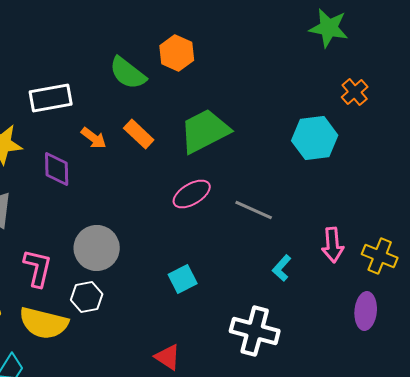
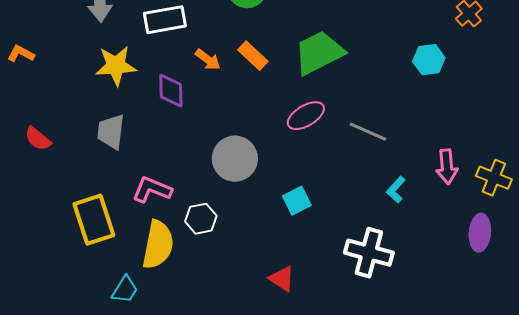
cyan hexagon: (315, 138) -> (429, 60), size x0.7
gray circle: (97, 248) -> (235, 159), moved
pink L-shape: (38, 268) -> (152, 190), turned -81
yellow semicircle: (44, 323) -> (158, 245), turned -93

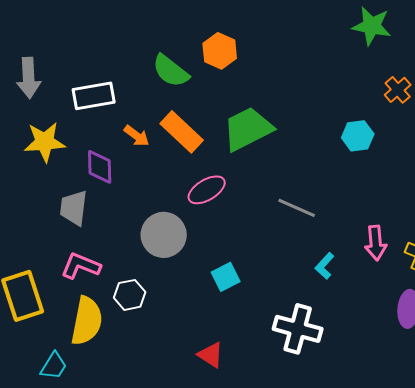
orange rectangle: (253, 56) -> (182, 132), size x1.4
pink ellipse: (306, 116) -> (207, 190), moved
gray trapezoid: (111, 132) -> (74, 208), moved

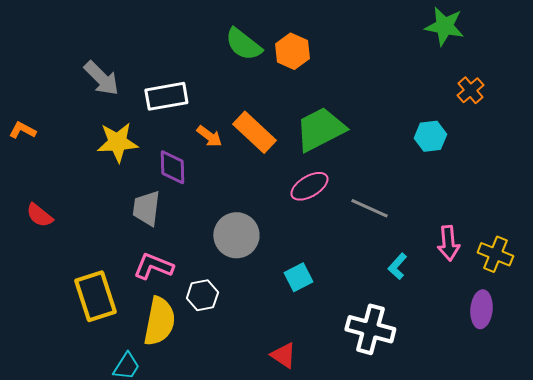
green semicircle: (171, 71) -> (243, 44), moved
gray arrow: (29, 78) -> (101, 78), turned -42
pink ellipse: (207, 190) -> (309, 186), moved

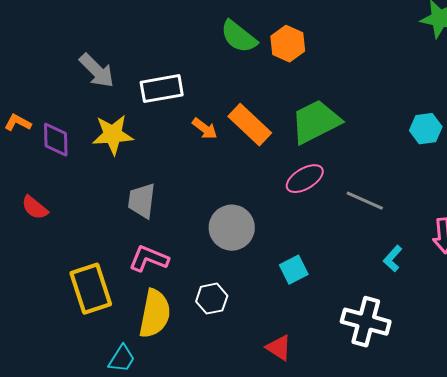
purple diamond: (172, 167) -> (56, 140), moved
white hexagon: (202, 295) -> (212, 299), moved

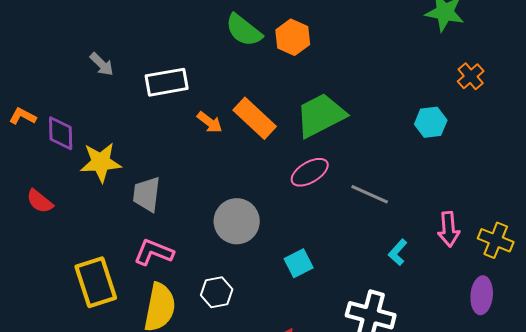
gray arrow: (97, 71) -> (102, 64), size x0.7
yellow star: (113, 135) -> (101, 162), moved

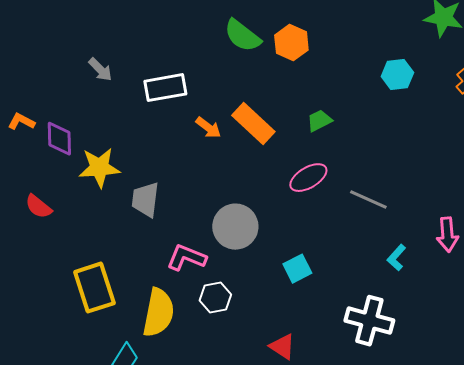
green trapezoid: (321, 115) -> (319, 121), size x0.5
cyan hexagon: (431, 122) -> (397, 75), moved
pink L-shape: (154, 252) -> (186, 258), moved

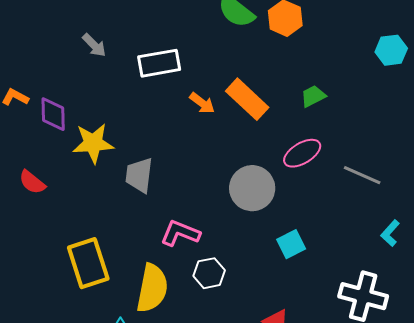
gray circle: (235, 227) -> (252, 188), moved

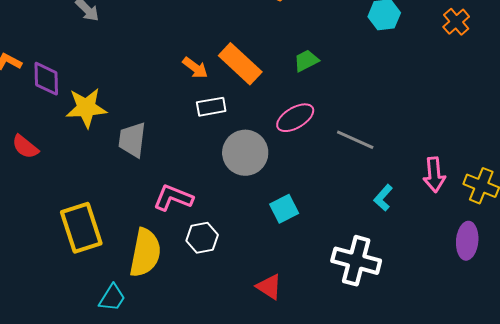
white rectangle: (159, 63) -> (211, 107), moved, size x0.7

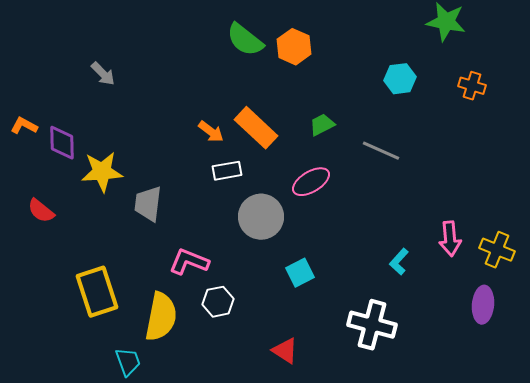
orange cross: (456, 22) -> (472, 86), turned -32
gray line: (355, 140) -> (381, 151), moved
cyan trapezoid: (112, 298) -> (128, 362), turned -52

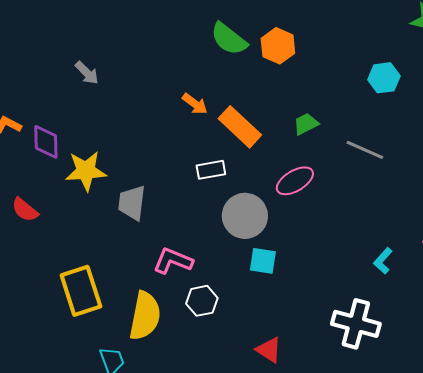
orange arrow: (211, 132) -> (195, 104), moved
cyan square: (300, 273) -> (263, 261), moved, turned 36

